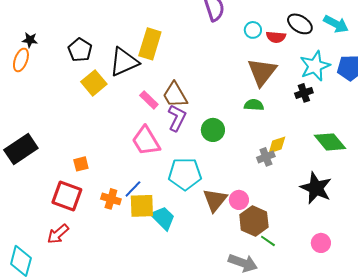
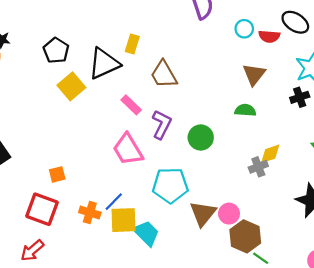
yellow rectangle: (150, 44) -> (132, 44), size x0.6
brown triangle: (262, 72) -> (254, 74), size x0.7
brown trapezoid: (175, 95) -> (164, 74), moved

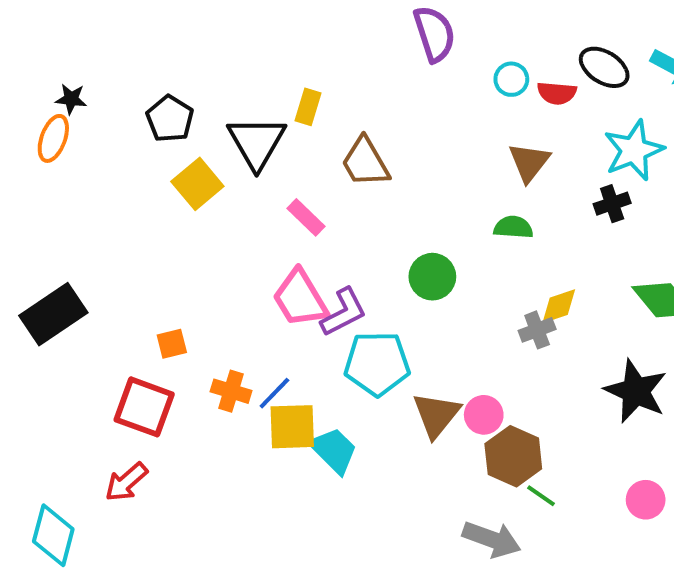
black triangle: (104, 64) -> (257, 142), turned -36
purple L-shape: (162, 124) -> (344, 312), moved, turned 36
orange cross: (90, 212) -> (231, 391), moved

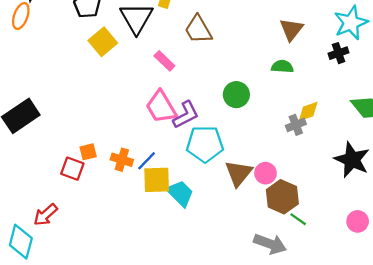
orange square: (172, 344) -> (88, 152), moved
red square: (144, 407) -> (72, 169), size x0.7
red arrow: (126, 482) -> (45, 215), moved

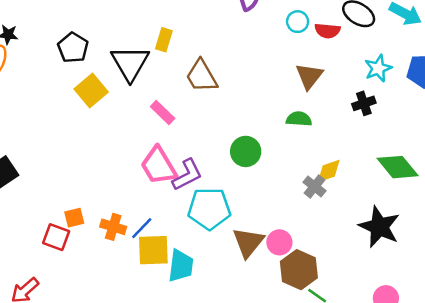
cyan star: (351, 23) -> (378, 68), size x0.7
gray cross: (296, 125) -> (314, 187), turned -30
cyan trapezoid: (180, 193) -> (181, 266), turned 52

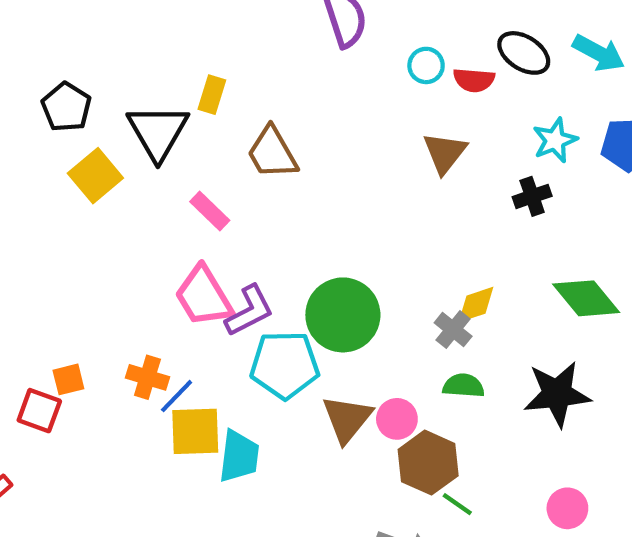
green semicircle: (299, 119) -> (463, 386), moved
green circle: (246, 151) -> (343, 315), moved, size x1.5
orange cross: (113, 227) -> (147, 377), moved
black star: (379, 227) -> (557, 394), turned -30

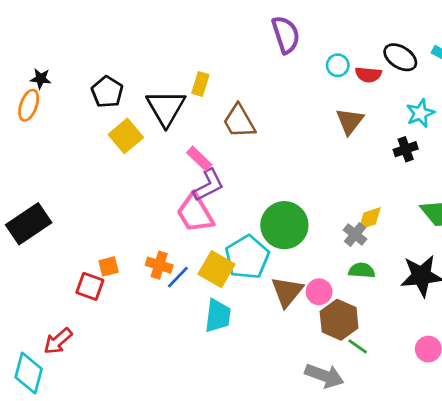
purple L-shape: (249, 311) -> (208, 185), moved
cyan pentagon: (285, 365) -> (247, 257), turned -30
yellow square: (195, 431) -> (216, 269), moved, turned 32

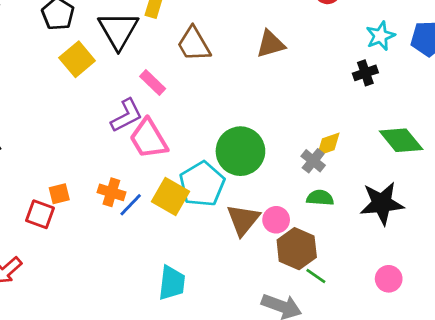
brown triangle: (350, 121) -> (271, 44), moved, turned 36
purple L-shape: (208, 185) -> (127, 115), moved
cyan trapezoid: (218, 316) -> (172, 283), moved

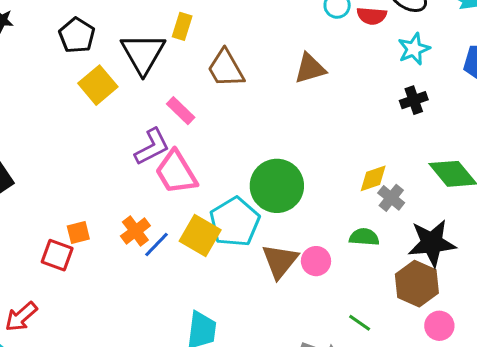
cyan star: (380, 36) -> (414, 49), moved
gray cross: (313, 161) -> (391, 198), moved
orange cross: (111, 192) -> (135, 231), turned 36
brown hexagon: (297, 249) -> (417, 284), moved

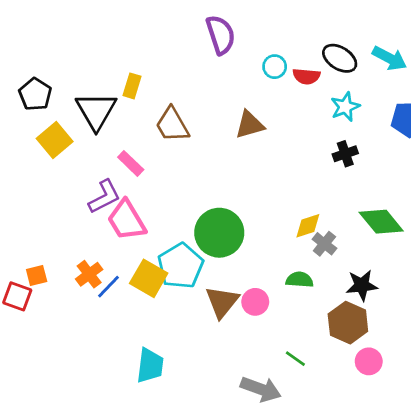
black star: (432, 243) -> (362, 285), size x0.7

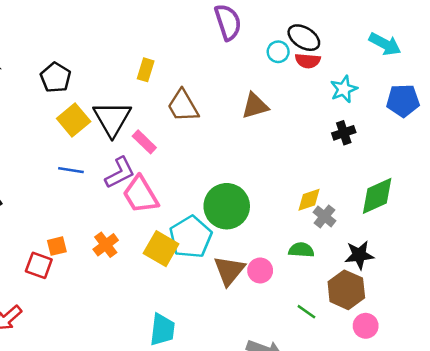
black ellipse: (340, 58) -> (304, 38), moved
black triangle: (96, 111) -> (112, 119), moved
green diamond: (381, 222) -> (377, 196), turned -75
blue line: (109, 287) -> (71, 170), moved, turned 55
green line: (295, 359) -> (306, 312), moved

